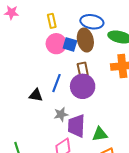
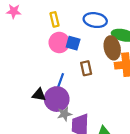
brown ellipse: (85, 40) -> (112, 48), moved
purple circle: (83, 86) -> (57, 99), moved

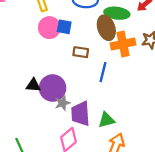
brown rectangle: (86, 68) -> (81, 52), turned -64
blue line: (60, 82) -> (103, 72), moved

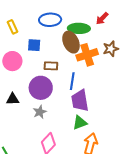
pink circle: (49, 28) -> (12, 61), moved
purple circle: (53, 88) -> (41, 88), moved
purple trapezoid: (80, 114) -> (80, 101), moved

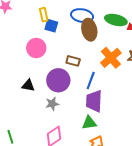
green ellipse: (79, 28) -> (116, 20), moved
brown ellipse: (71, 42) -> (89, 30), moved
blue square: (34, 45) -> (51, 26), moved
orange cross: (87, 55) -> (111, 58), turned -35

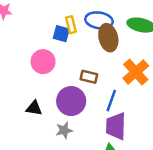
yellow rectangle: (44, 15) -> (71, 25), moved

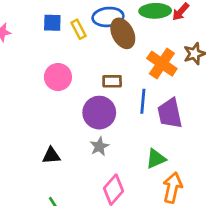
blue square: (61, 34) -> (52, 23), moved
black triangle: (34, 108) -> (51, 155), moved
purple trapezoid: (116, 126) -> (170, 113), moved

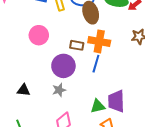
orange cross: (162, 64) -> (99, 41), moved, turned -35
purple trapezoid: (170, 113) -> (116, 101), moved

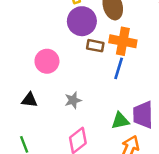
pink circle: (39, 35) -> (47, 61), moved
purple circle: (63, 66) -> (82, 21), moved

